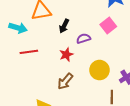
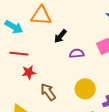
red star: (66, 54) -> (29, 72), moved
brown arrow: (65, 81) -> (48, 92), turned 90

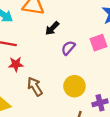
purple semicircle: (77, 53) -> (68, 48), turned -48

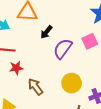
purple semicircle: (68, 48) -> (63, 49), size x1.5

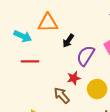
red star: (16, 68) -> (74, 78), moved

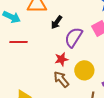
brown arrow: (62, 95) -> (61, 79), moved

